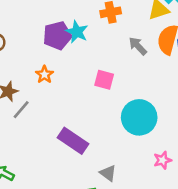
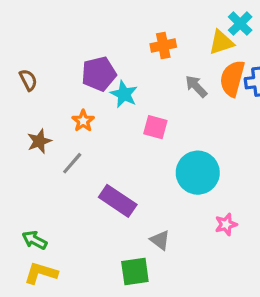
cyan star: (77, 32) -> (124, 94), moved
gray line: (21, 110) -> (72, 163), moved

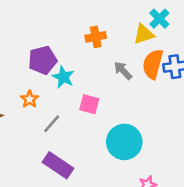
gray line: (72, 163) -> (52, 124), moved

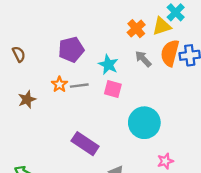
orange cross: (96, 37) -> (136, 29), moved, turned -30
cyan star: (63, 77) -> (108, 65), moved
gray line: (52, 124) -> (79, 86), moved, turned 42

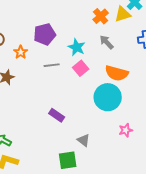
orange semicircle: (170, 53) -> (117, 73), moved, turned -90
orange star: (59, 84) -> (21, 52), moved
pink square: (113, 89) -> (81, 68), turned 35
purple rectangle: (85, 144) -> (57, 115), size x0.7

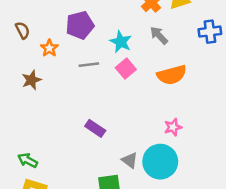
orange semicircle: (117, 73) -> (172, 75), turned -30
cyan circle: (108, 97) -> (160, 162), moved
pink star: (126, 130) -> (173, 127), moved

